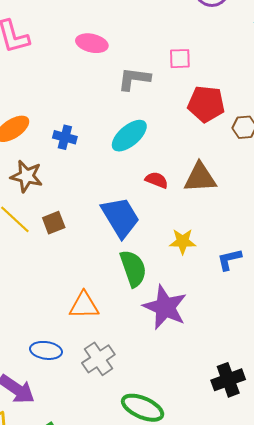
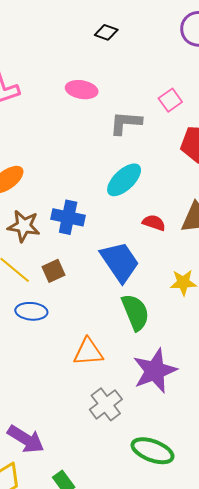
pink square: (180, 59) -> (170, 100), turned -30
blue cross: (65, 137) -> (68, 217), moved, size x1.4
purple star: (165, 307) -> (155, 371), moved, turned 30
blue ellipse: (46, 350) -> (31, 311), moved

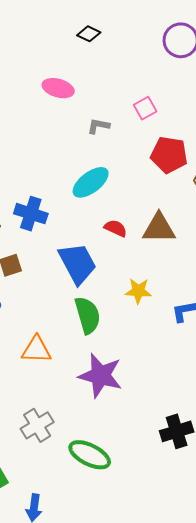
gray L-shape: (126, 123) -> (98, 126), size x0.7
purple star: (155, 371) -> (100, 376), turned 30
gray cross: (106, 404) -> (37, 425), moved

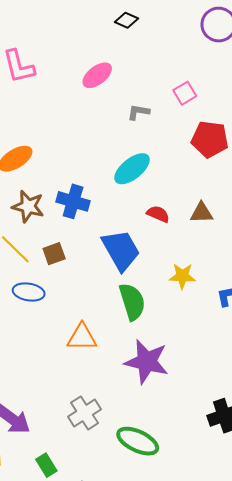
pink ellipse: (58, 88) -> (97, 75), turned -52
brown triangle: (159, 228) -> (202, 213), size x0.7

